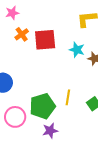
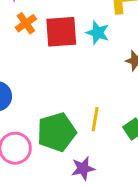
cyan star: (77, 50) -> (98, 33), moved
purple star: (50, 131) -> (83, 168), moved

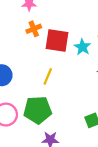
yellow line: (95, 119) -> (48, 76), moved

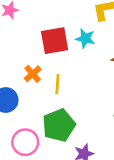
orange cross: (34, 29) -> (33, 74), moved

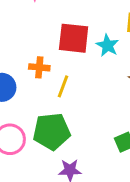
orange cross: (33, 74) -> (39, 67), turned 30

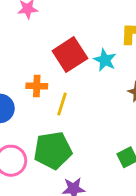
red square: (74, 38) -> (70, 55), turned -36

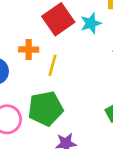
cyan star: (105, 60) -> (91, 23), turned 30

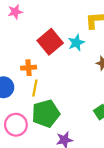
yellow line: (53, 65) -> (35, 88), moved

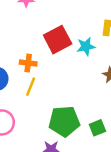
green pentagon: (46, 114) -> (64, 121), moved

